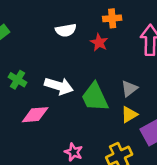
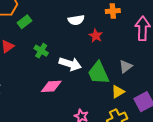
red star: (99, 42) -> (96, 36), moved
green cross: (17, 80) -> (41, 51), moved
yellow triangle: (129, 115) -> (118, 92), moved

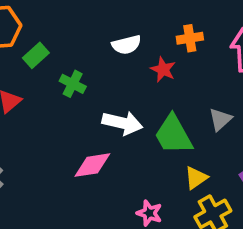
orange cross: (113, 11) -> (190, 38), moved
green cross: (41, 51) -> (73, 84), moved
yellow triangle: (118, 92) -> (196, 178), moved

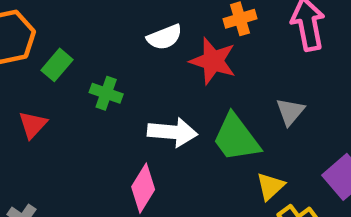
red star: (163, 70) -> (213, 61), size x1.5
pink diamond: (92, 165) -> (143, 188), turned -42

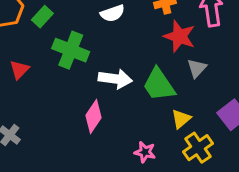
red star: (213, 61) -> (179, 36), moved
green rectangle: (57, 65) -> (42, 17), moved
green cross: (106, 93) -> (71, 50), size x1.6

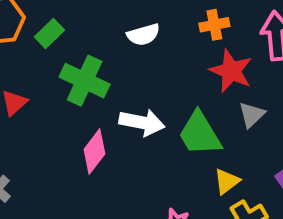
pink diamond: (93, 116) -> (94, 152), moved

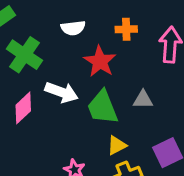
red star: (231, 71) -> (100, 61), moved
gray triangle: (252, 115) -> (143, 100), turned 35

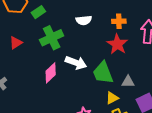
green cross: (24, 55) -> (52, 38), turned 30
red star: (100, 61) -> (117, 44), moved
gray triangle: (143, 100) -> (128, 82), moved

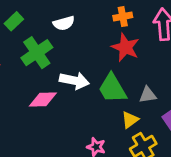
white semicircle: (84, 20) -> (64, 23), moved
pink diamond: (51, 73) -> (43, 99), turned 50

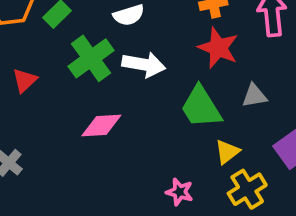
white arrow: (74, 81) -> (144, 64), moved
gray triangle: (148, 95) -> (254, 96), moved

